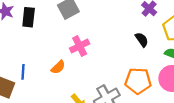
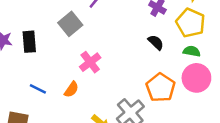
blue line: (23, 72) -> (38, 89), moved, turned -56
orange pentagon: (138, 81) -> (161, 88), turned -30

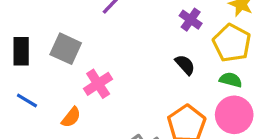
gray square: (70, 24) -> (66, 49), moved, turned -30
blue line: (38, 89) -> (27, 100), moved

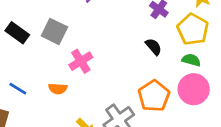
black rectangle: (21, 51) -> (17, 33), turned -55
blue line: (27, 100) -> (18, 89), moved
orange semicircle: (71, 117) -> (58, 89), turned 54

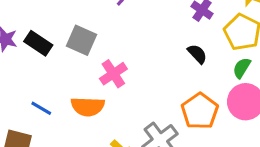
green semicircle: (191, 60) -> (242, 68), turned -72
orange semicircle: (58, 89) -> (88, 107), size x1.5

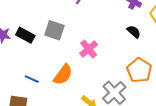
pink cross: (113, 74) -> (89, 49), moved
orange semicircle: (88, 107) -> (63, 75), turned -50

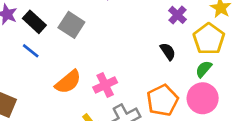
pink cross: (89, 49) -> (105, 85), moved
blue line: (32, 79) -> (31, 51), moved

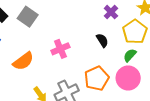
pink cross: (105, 85) -> (60, 49), moved

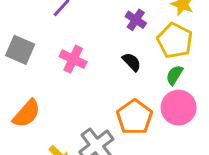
pink cross: (60, 49) -> (73, 59), moved, turned -30

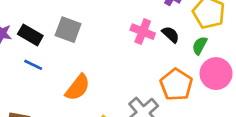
pink cross: (73, 59) -> (143, 32), moved
green semicircle: (174, 75) -> (200, 46), moved

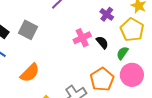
pink cross: (143, 32) -> (82, 38), turned 36

